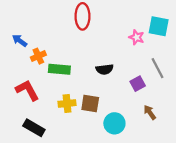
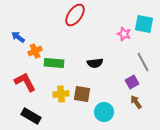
red ellipse: (82, 16) -> (75, 15), turned 35
purple square: (138, 84) -> (132, 82), moved

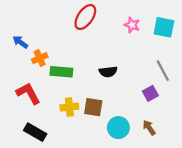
pink star: (124, 34) -> (132, 25), moved
brown arrow: (136, 102) -> (149, 128), moved

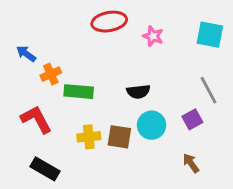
red ellipse: (85, 17) -> (109, 22), turned 45
pink star: (132, 25) -> (153, 36), moved
cyan circle: (118, 128) -> (152, 125), moved

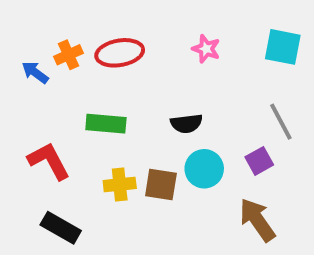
red ellipse: (109, 22) -> (120, 53), moved
orange cross: (51, 74) -> (69, 55), moved
brown arrow: (191, 163) -> (257, 220), size x1.6

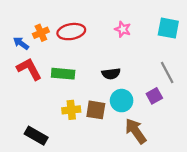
red L-shape: (49, 161) -> (29, 69), moved
brown arrow: (257, 220) -> (136, 131), moved

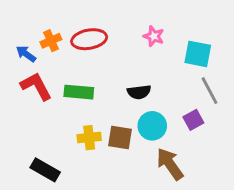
cyan square: (168, 28) -> (198, 54), moved

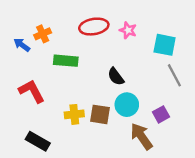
red ellipse: (89, 39) -> (94, 27), moved
red L-shape: (36, 86) -> (32, 91), moved
green rectangle: (79, 92) -> (66, 61), moved
black semicircle: (139, 92) -> (116, 77), turned 60
purple square: (193, 120) -> (161, 114), moved

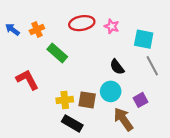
blue arrow: (22, 45) -> (12, 30), moved
green rectangle: (66, 61) -> (57, 53), turned 36
black semicircle: (116, 77) -> (117, 67), moved
black rectangle: (38, 141) -> (72, 123), moved

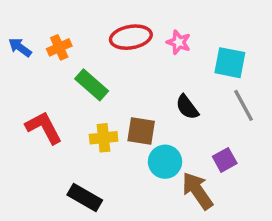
cyan circle: (111, 91) -> (165, 162), moved
yellow cross: (65, 100) -> (104, 138), moved
brown square: (87, 100) -> (141, 131), moved
black rectangle: (72, 123) -> (85, 198), moved

